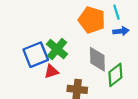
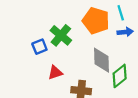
green cross: (57, 49) -> (61, 35), moved
blue square: (36, 55) -> (39, 47), moved, size x0.6

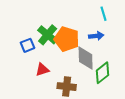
orange pentagon: (96, 21) -> (67, 39), moved
blue arrow: (125, 32) -> (96, 36), moved

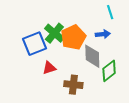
orange pentagon: (67, 39) -> (73, 37), turned 30
blue square: (28, 45) -> (35, 44), size x1.6

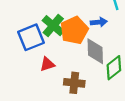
blue arrow: (103, 34) -> (99, 22), moved

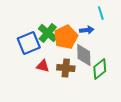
red triangle: (47, 64) -> (43, 66), turned 32
brown cross: (74, 83) -> (66, 68), moved

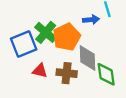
blue arrow: (87, 30) -> (91, 20), moved
green diamond: (100, 69) -> (106, 74), turned -60

